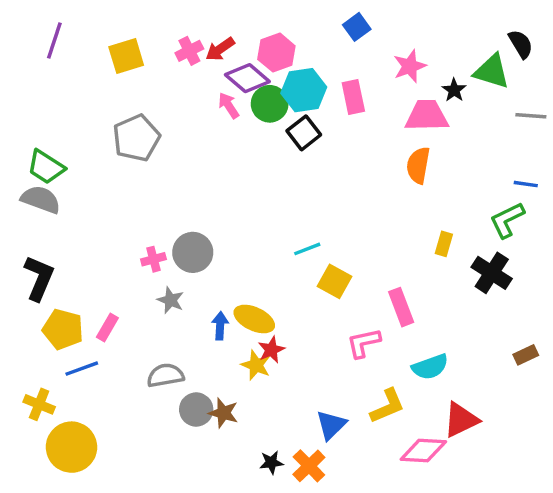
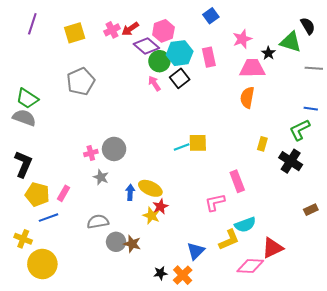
pink arrow: (229, 105) -> (154, 83), moved
yellow square: (335, 281) -> (198, 143), moved, turned -30
cyan semicircle: (430, 367) -> (245, 225), moved

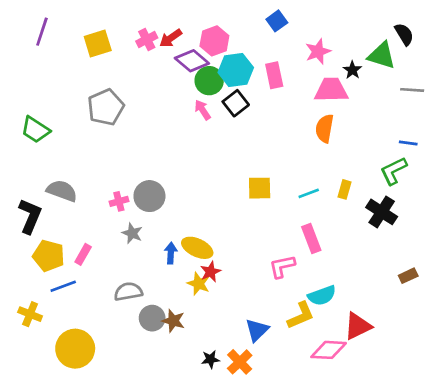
gray semicircle: (24, 118) -> (62, 191), moved
cyan line: (182, 147) -> (309, 193), moved
yellow circle: (42, 264) -> (75, 349), moved

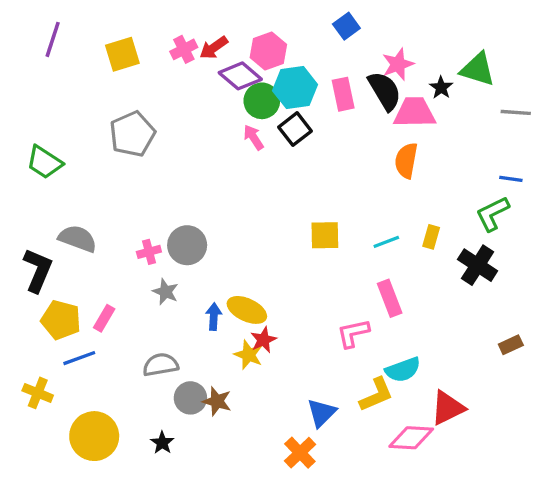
black semicircle: (404, 34) -> (385, 91), moved, size x1.4
black star: (210, 359) -> (162, 443), moved, turned -30

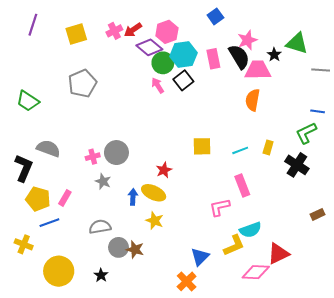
red star: (263, 340) -> (164, 170), moved

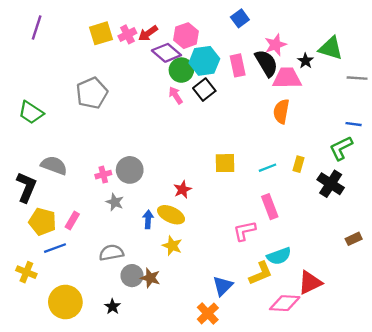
yellow square: (76, 34) -> (101, 33), moved

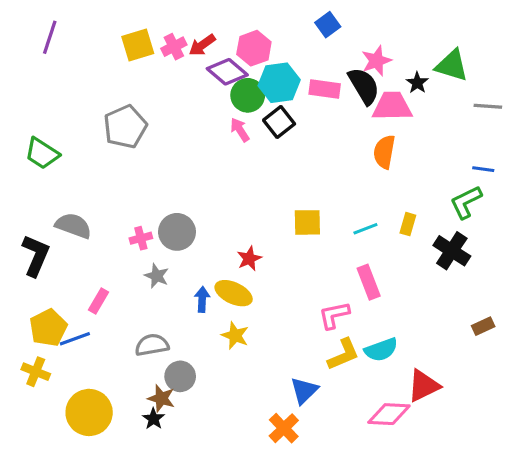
pink rectangle: (238, 65) -> (325, 89), turned -70
yellow pentagon: (42, 222) -> (48, 328), moved, turned 30
yellow L-shape: (261, 273) -> (343, 354), moved
brown star: (150, 278) -> (161, 398), moved

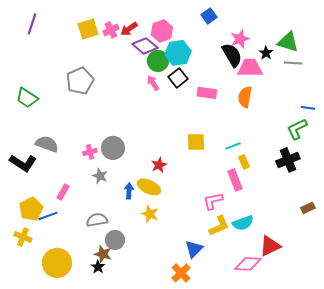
pink rectangle: (325, 89) -> (207, 93), moved
gray line: (488, 106) -> (293, 63), moved
yellow rectangle: (408, 224) -> (244, 162), moved, turned -40
black cross: (452, 251) -> (288, 160), turned 35
black L-shape: (36, 255) -> (23, 163), turned 100

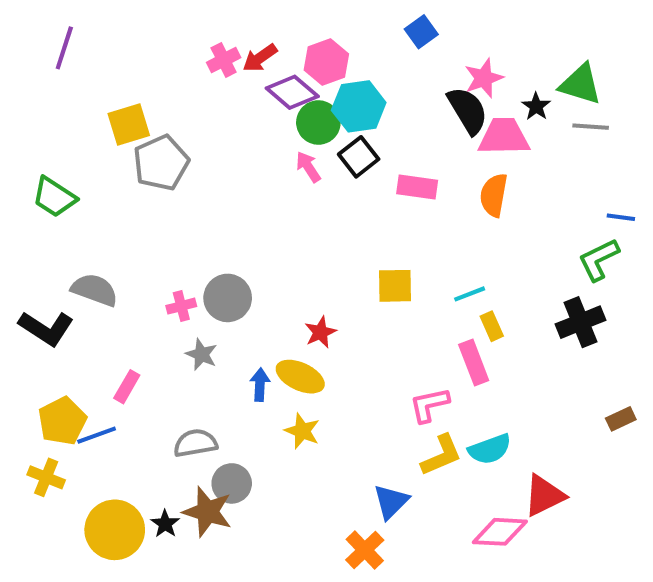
yellow square: (88, 29) -> (129, 125), moved
brown star: (103, 254) -> (207, 512), size x1.4
black star: (98, 267) -> (165, 524), moved

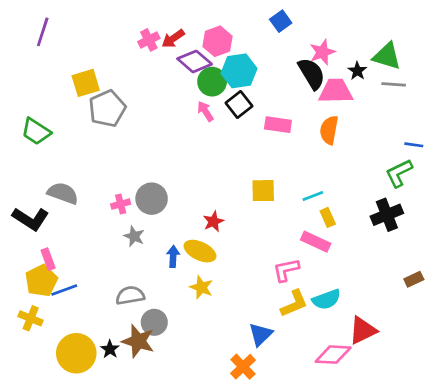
pink rectangle: (474, 362) -> (316, 242), turned -44
pink rectangle: (127, 387) -> (48, 259), moved, turned -50

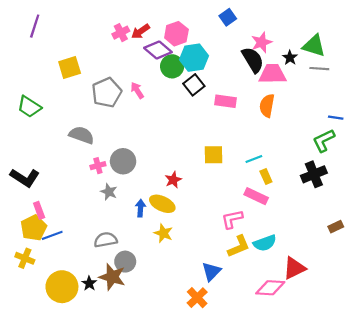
gray pentagon: (107, 109) -> (107, 93), moved
pink arrow: (205, 111) -> (137, 90), moved
gray semicircle: (63, 193) -> (82, 135), moved

